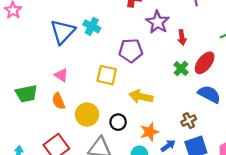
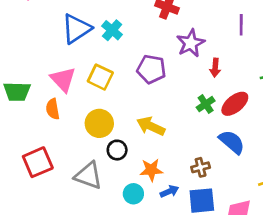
pink triangle: (61, 75) -> (63, 79), size x1.5
yellow square: (107, 75) -> (100, 77), moved
yellow circle: (87, 115) -> (99, 123), moved

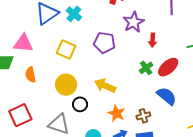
pink triangle: (63, 79) -> (23, 43), moved, turned -40
orange star: (151, 170) -> (117, 113), moved, turned 30

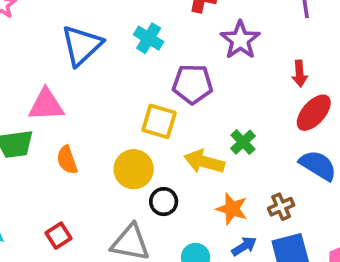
cyan cross: (74, 14) -> (149, 38), moved
red arrow: (153, 40) -> (300, 74), moved
yellow square: (66, 50) -> (159, 121), moved
green cross: (146, 68) -> (243, 142), moved
red square: (20, 115) -> (58, 236), size x0.6

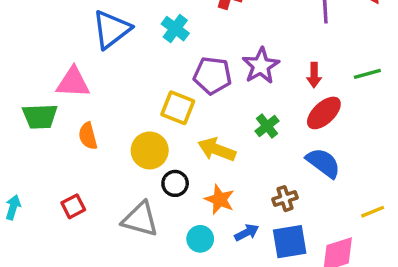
purple star: (240, 40) -> (261, 66), moved
green cross: (243, 142) -> (267, 126), moved
orange star: (232, 209) -> (220, 199), moved

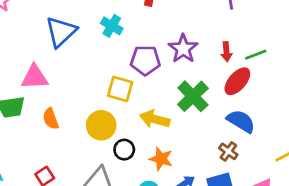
green line: (367, 74) -> (256, 55), moved
green cross: (267, 126) -> (193, 96), size x1.6
brown cross: (285, 199) -> (228, 151), moved, turned -30

